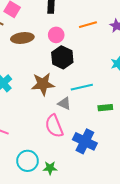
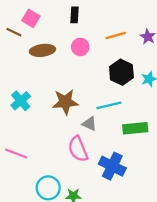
black hexagon: (62, 57) -> (121, 72), moved
green rectangle: (105, 108) -> (135, 128), size x1.5

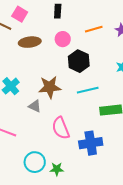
black hexagon: (121, 72) -> (79, 61), moved
gray triangle: (89, 124) -> (35, 106), moved
blue cross: (112, 166) -> (91, 143), turned -35

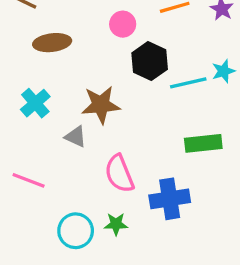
brown ellipse: (30, 42) -> (52, 43), moved
cyan line: (88, 90) -> (188, 83), moved
green star: (57, 169) -> (116, 224), moved

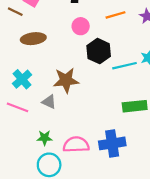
pink semicircle: (119, 174) -> (76, 145), moved, turned 110
pink line: (29, 180) -> (18, 107), moved
green star: (116, 224) -> (45, 138), moved

